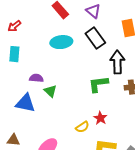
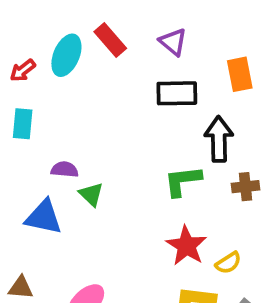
black rectangle: (95, 38) -> (177, 93), turned -55
cyan ellipse: (61, 42) -> (66, 55), moved, turned -60
red star: (100, 118) -> (186, 246), size x1.5
yellow semicircle: (82, 127) -> (228, 263), moved

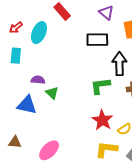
purple triangle: (173, 42) -> (106, 12), moved
cyan ellipse: (66, 55) -> (39, 33), moved

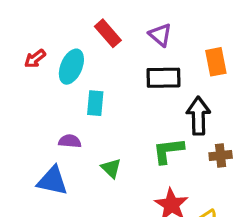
purple triangle: (106, 12) -> (160, 35), moved
cyan rectangle: (16, 56) -> (95, 103), moved
green triangle: (52, 93) -> (111, 168), moved

